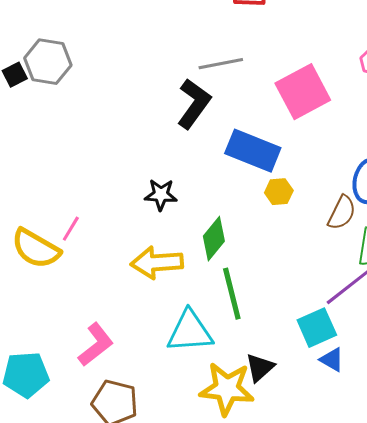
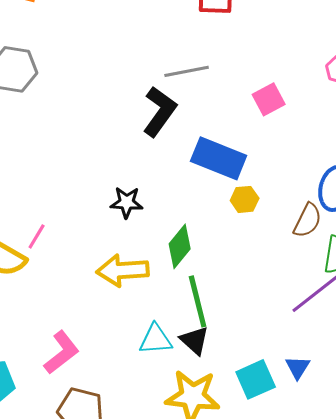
pink square: (303, 92) -> (269, 99), size x0.6
cyan square: (317, 328) -> (256, 379), moved
cyan triangle: (190, 332) -> (156, 339), size x0.7
blue triangle: (332, 360) -> (298, 367), turned 32
black triangle: (260, 368) -> (195, 340), moved, turned -36

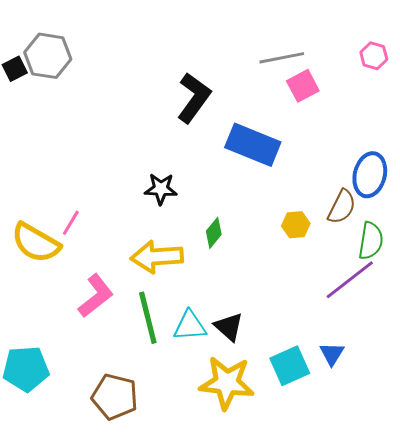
gray line: (187, 71) -> (282, 58), moved
yellow hexagon: (245, 199) -> (296, 225), moved
green diamond: (180, 246) -> (214, 233), size x0.7
green line: (198, 301) -> (148, 318), moved
pink L-shape: (62, 352) -> (96, 296), moved

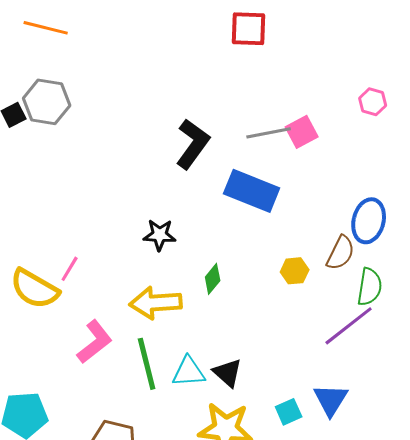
gray line: (282, 58) -> (269, 133), moved
blue triangle: (332, 354) -> (331, 400), size x1.4
cyan square: (290, 366) -> (289, 412), size x0.7

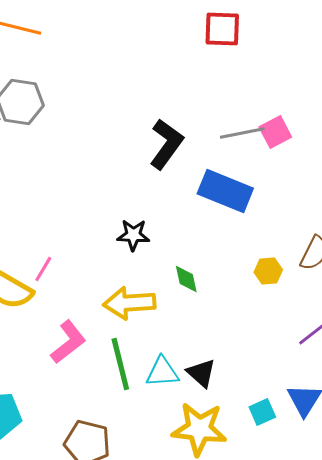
green diamond: (213, 279) -> (186, 279), turned -52

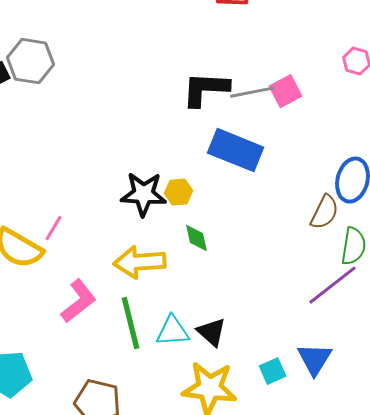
black L-shape: (166, 144) -> (206, 89), moved, turned -123
black star: (133, 235) -> (144, 194), size x1.4
yellow hexagon: (268, 271) -> (179, 192), moved

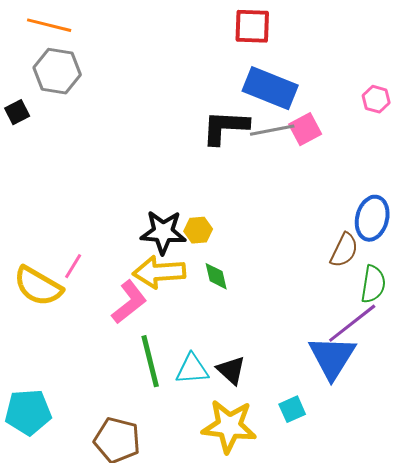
gray hexagon: (31, 61) -> (57, 71), moved
blue rectangle: (236, 150) -> (270, 88), moved
yellow arrow: (140, 262) -> (159, 272), moved
pink L-shape: (79, 301) -> (129, 302), moved
blue triangle: (315, 359) -> (332, 357), moved, size x1.4

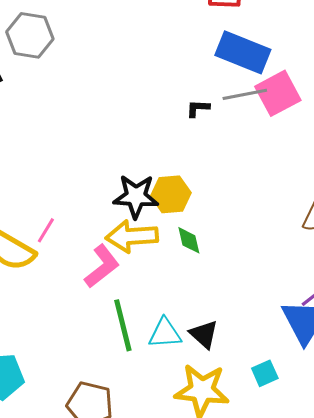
black L-shape: (225, 127) -> (198, 108), moved, size x0.5
pink square: (305, 129) -> (278, 93), size x1.4
yellow hexagon: (198, 230) -> (171, 194), size x1.4

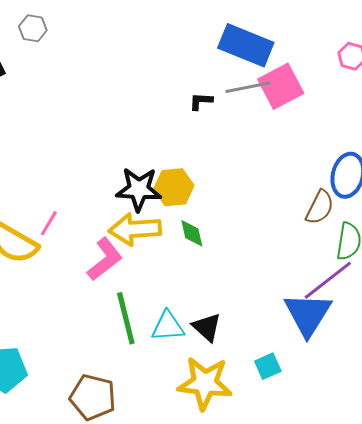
gray hexagon: (30, 35) -> (33, 28), size x0.6

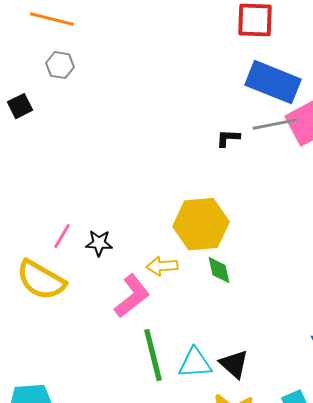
yellow hexagon: (174, 187) -> (201, 224), size x1.4
black star: (139, 189) -> (99, 243), moved, size x0.6
pink line: (49, 223) -> (62, 236), moved
yellow arrow: (135, 229) -> (162, 266), size x0.6

